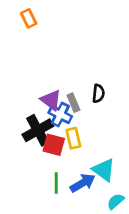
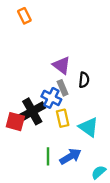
purple triangle: (51, 100) -> (61, 65), moved
red square: (54, 145) -> (15, 122), moved
cyan triangle: (104, 170) -> (89, 127), moved

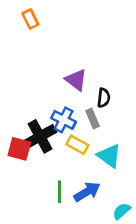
gray rectangle: (63, 88) -> (93, 118), moved
yellow rectangle: (63, 118) -> (77, 145), turned -48

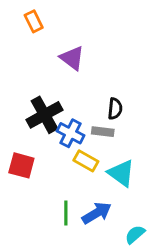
purple triangle: (76, 80) -> (72, 58), moved
gray rectangle: (93, 118) -> (103, 132), turned -60
black cross: (40, 136) -> (44, 115), moved

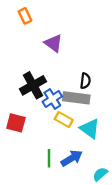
gray rectangle: (103, 132) -> (76, 98), size x1.6
blue cross: (71, 133) -> (52, 99), turned 30

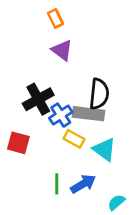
orange rectangle: (25, 16) -> (55, 18), moved
black semicircle: (85, 81) -> (99, 94), size x1.6

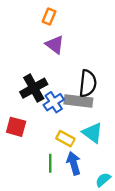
orange rectangle: (55, 18) -> (49, 16), turned 49
yellow rectangle: (74, 139) -> (65, 139), moved
blue arrow: (83, 184) -> (74, 163), turned -75

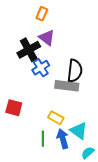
black cross: (34, 88) -> (29, 50), moved
blue cross: (54, 102) -> (41, 68), moved
cyan triangle: (92, 133) -> (79, 131), moved

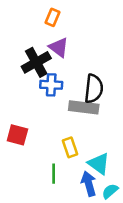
blue cross: (41, 68) -> (51, 85), turned 36
yellow rectangle: (56, 118) -> (70, 147), turned 42
blue arrow: (63, 139) -> (89, 184), moved

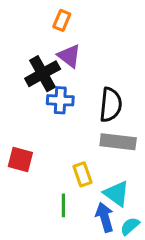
gray rectangle: (84, 107) -> (118, 142), moved

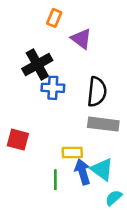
purple triangle: (69, 56) -> (81, 39), moved
yellow rectangle: (83, 174) -> (72, 152), turned -72
blue arrow: (105, 217) -> (83, 172), moved

